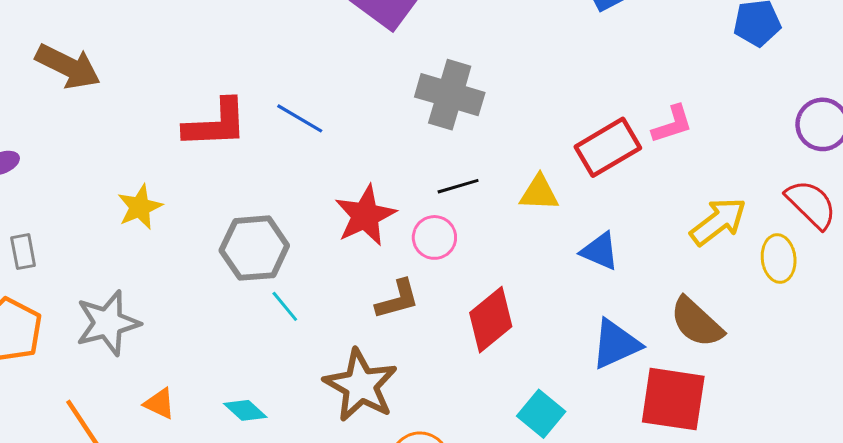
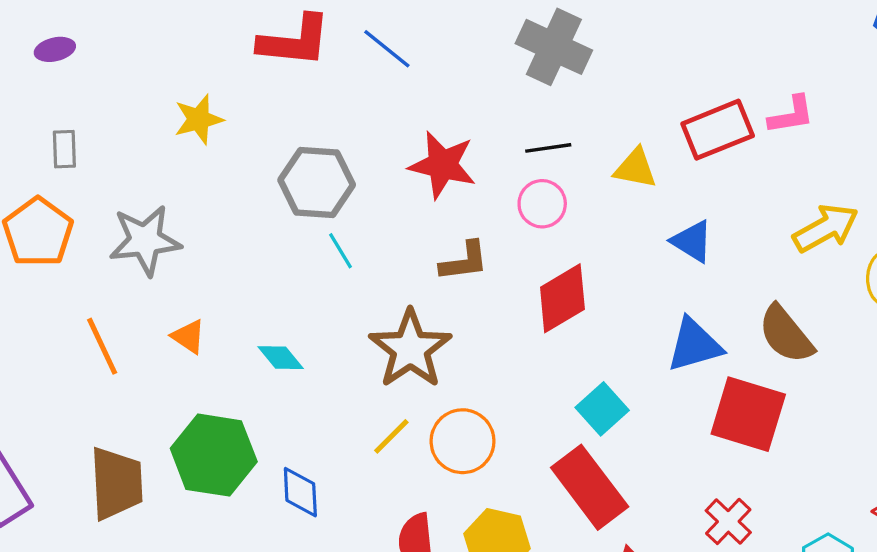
red star: (365, 216) -> (442, 165), turned 30
pink circle: (434, 237) -> (542, 204), moved

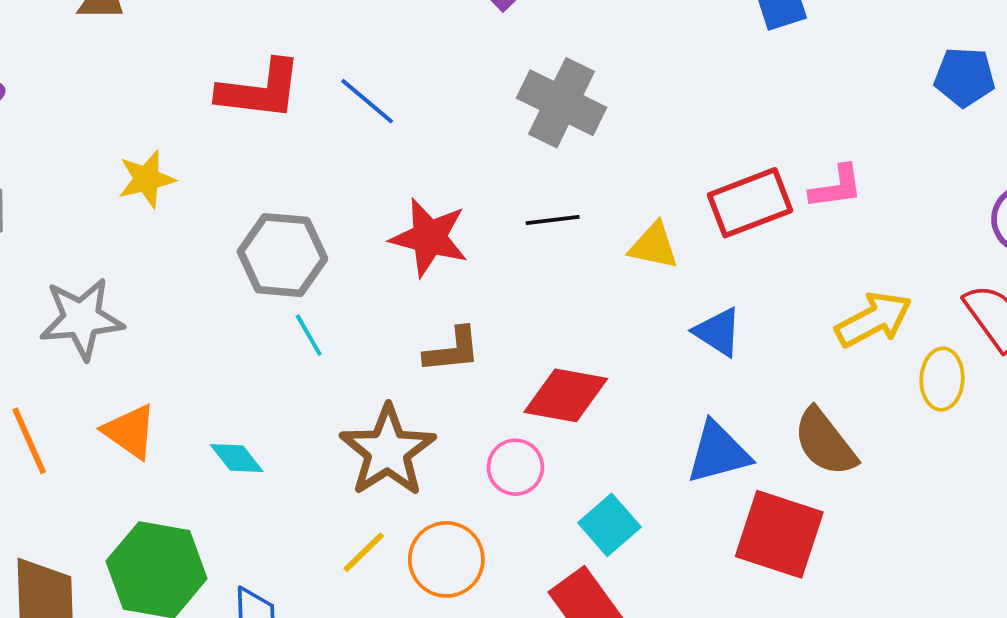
pink circle: (542, 204) -> (515, 467), moved
red diamond: (562, 298) -> (566, 395), turned 40
orange triangle: (188, 336) -> (130, 431), size x1.4

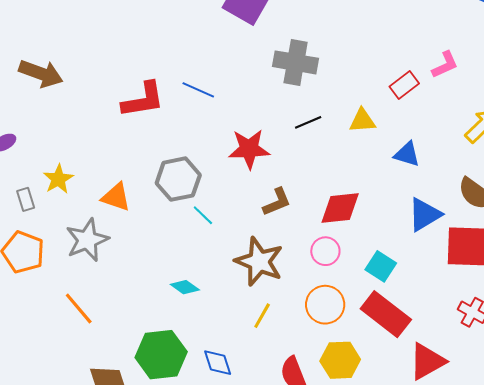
yellow star: (147, 179) -> (58, 179), moved
red rectangle: (750, 203) -> (404, 85), size x0.7
orange triangle: (130, 431) -> (116, 197), moved
orange circle: (446, 559) -> (325, 305), moved

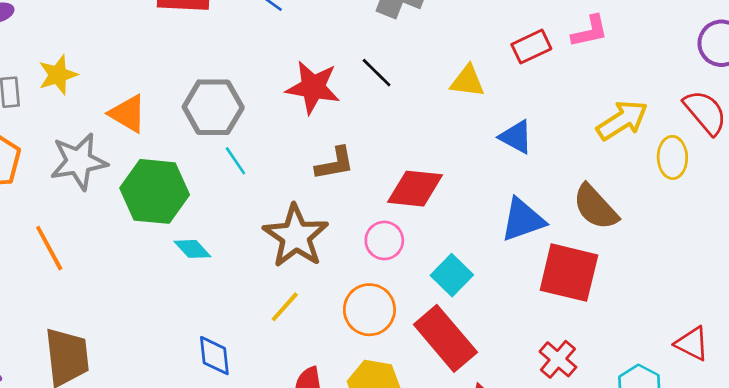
black line: (308, 122) -> (377, 73), moved, turned 56
green hexagon: (161, 355) -> (155, 191), moved

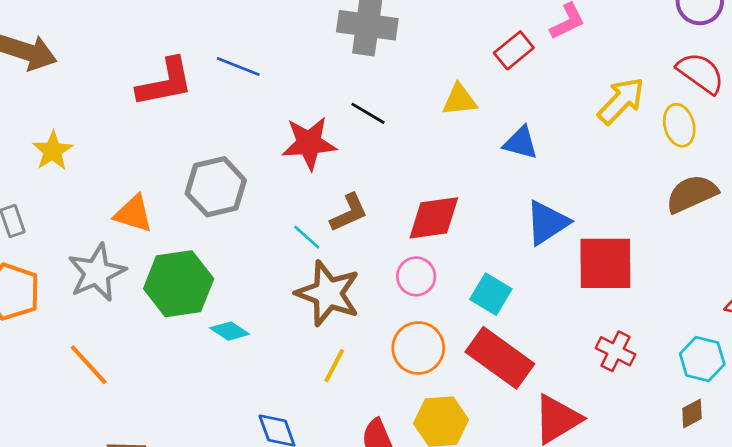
yellow star: (58, 75) -> (53, 151), moved
cyan line: (235, 161) -> (307, 237), moved
brown semicircle: (595, 207) -> (692, 194), moved, turned 122

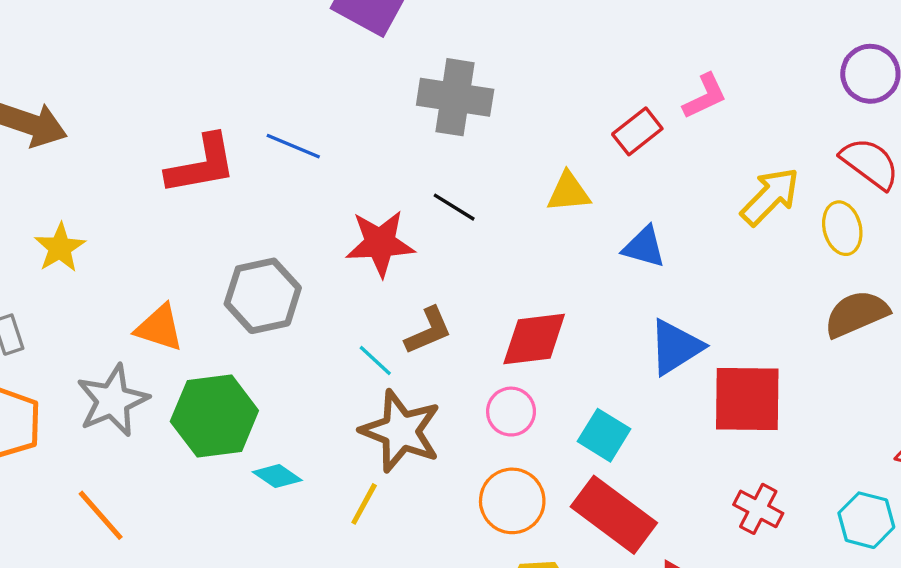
yellow line: (334, 366) -> (364, 504), moved

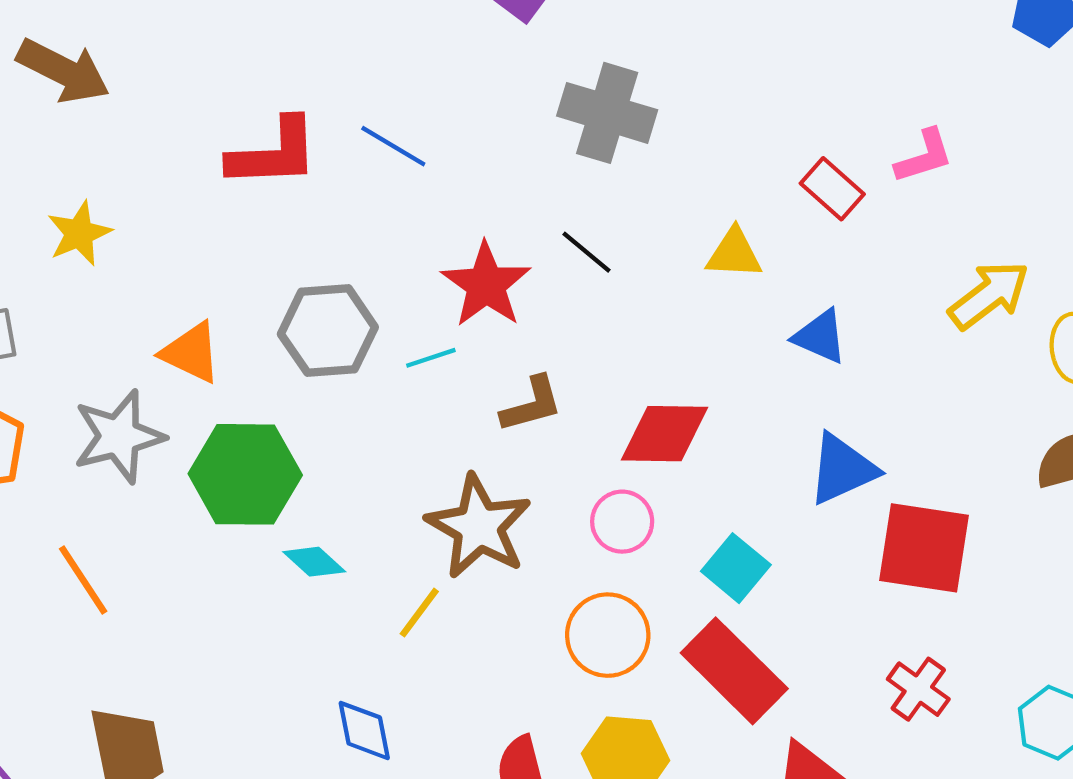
red rectangle: (637, 131) -> (832, 189), turned 72
red star: (380, 243) -> (486, 285), turned 30
cyan line: (375, 360) -> (431, 358), moved, turned -69

